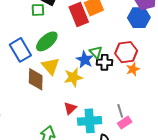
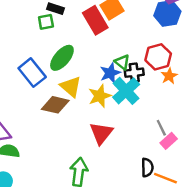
blue star: (85, 60) -> (110, 73), turned 30
brown diamond: (36, 79) -> (55, 105), turned -70
red triangle: (70, 108) -> (101, 133), size x1.5
cyan cross: (90, 121) -> (126, 91), moved, turned -30

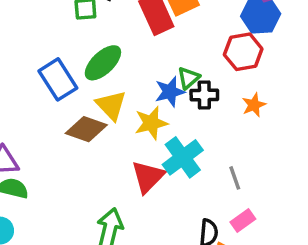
red hexagon: (158, 57) -> (243, 52), moved
green triangle: (122, 62) -> (189, 78), turned 35
cyan cross: (126, 91) -> (183, 157), moved
pink rectangle: (169, 141) -> (243, 220), moved

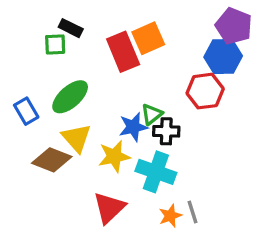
blue rectangle: (58, 79) -> (26, 111), size x0.7
orange star: (254, 105) -> (170, 216), moved
cyan cross: (183, 157) -> (156, 172), moved, turned -36

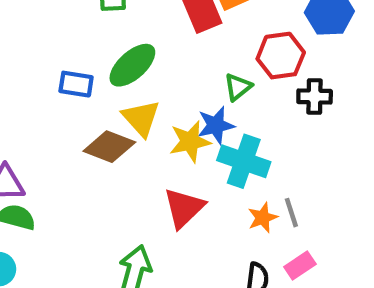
red hexagon: (205, 91) -> (281, 56), moved
blue rectangle: (26, 111) -> (76, 84), turned -50
blue star: (133, 127) -> (216, 125), moved
black cross: (166, 131) -> (315, 97), moved

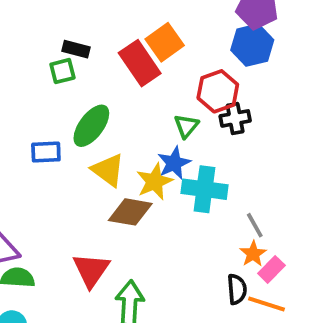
black cross: (315, 97) -> (235, 118), moved
brown diamond: (109, 147) -> (130, 212), moved
red triangle: (184, 208) -> (91, 270), moved
orange star: (263, 218) -> (253, 254), moved

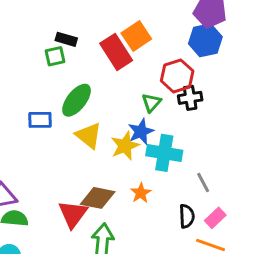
brown diamond: (130, 212) -> (98, 198), moved
orange star: (253, 254) -> (141, 193), moved
black semicircle: (237, 289) -> (187, 216), moved

